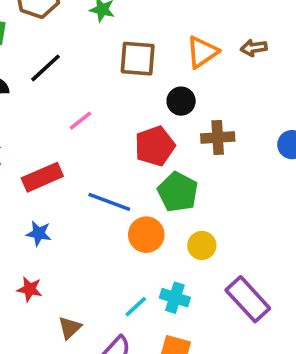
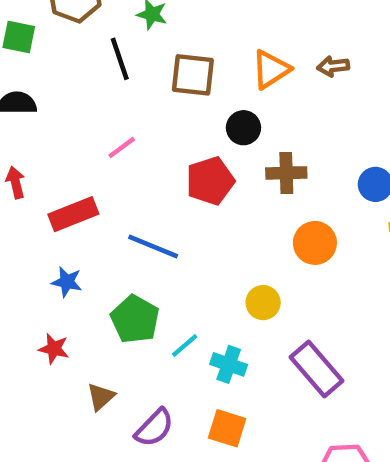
black line: (45, 68) -> (120, 59), moved, turned -68
green pentagon: (178, 192) -> (135, 319), moved
orange circle: (146, 235) -> (315, 243), moved
cyan line: (136, 307) -> (185, 346), moved

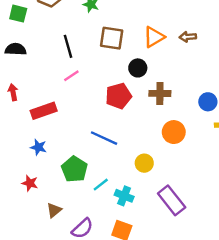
black line: (120, 59) -> (68, 46), moved
blue line: (153, 246) -> (104, 138), moved

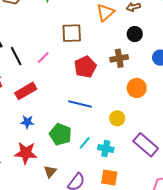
brown square: (112, 38) -> (72, 33), moved
black line: (68, 46) -> (16, 56), moved
black circle: (138, 68) -> (135, 34), moved
red star: (30, 183) -> (26, 153), size x1.6

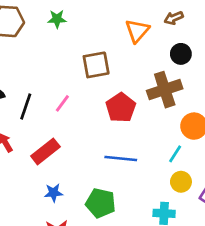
black line: (16, 56) -> (26, 107), turned 54
brown cross: (119, 58) -> (165, 90), size x1.4
yellow circle: (117, 118) -> (181, 182), moved
cyan line: (85, 143) -> (175, 154), moved

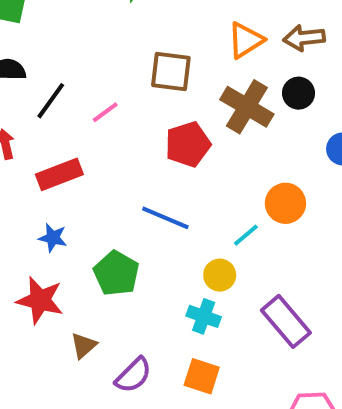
brown arrow: (174, 18) -> (304, 38), size x1.4
brown cross: (165, 90) -> (247, 107), moved, turned 32
yellow circle: (181, 182) -> (220, 275), moved

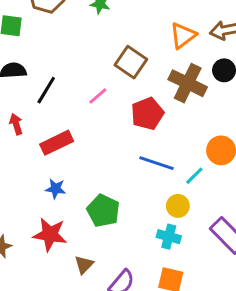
brown square: (171, 72) -> (131, 62), turned 32
pink line: (105, 112) -> (98, 96), moved
blue line: (165, 218) -> (156, 163), moved

